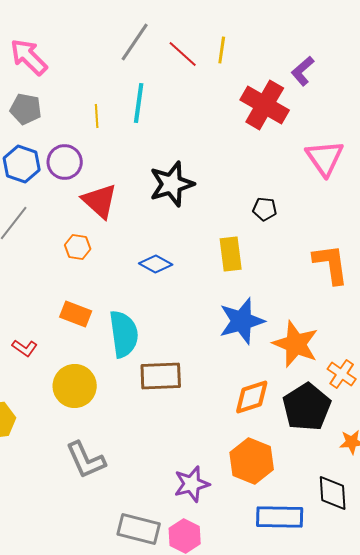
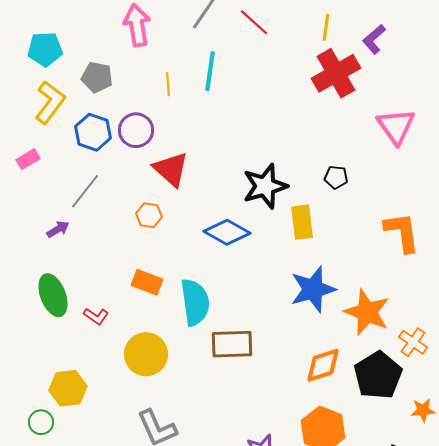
yellow line: (222, 50) -> (326, 27), moved
pink arrow: (29, 57) -> (137, 25), moved, turned 36
red cross: (265, 105) -> (336, 73), turned 30
black star: (172, 184) -> (265, 186), moved
blue diamond: (156, 264) -> (227, 232), size x1.4

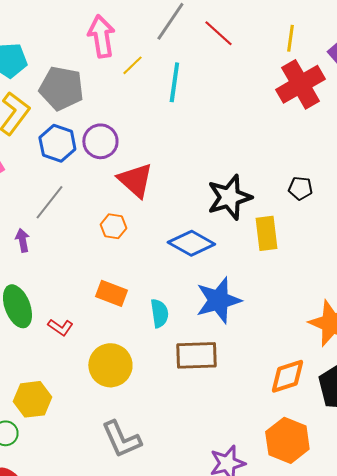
gray pentagon: (97, 77) -> (61, 88), size x1.4
yellow line: (168, 84) -> (132, 65), moved, turned 50
purple arrow: (58, 229) -> (22, 240), turned -70
blue star: (313, 289) -> (218, 300), moved
cyan semicircle: (195, 302) -> (159, 313), size x0.6

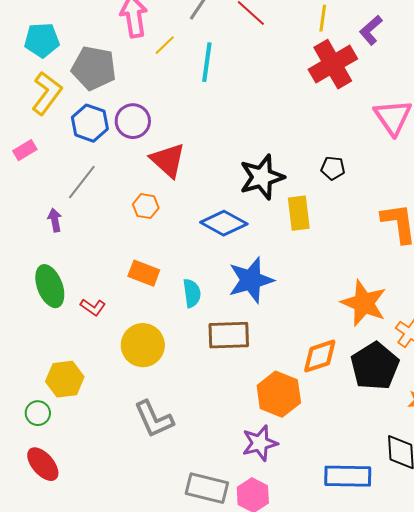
orange hexagon: (287, 440) -> (279, 394), moved

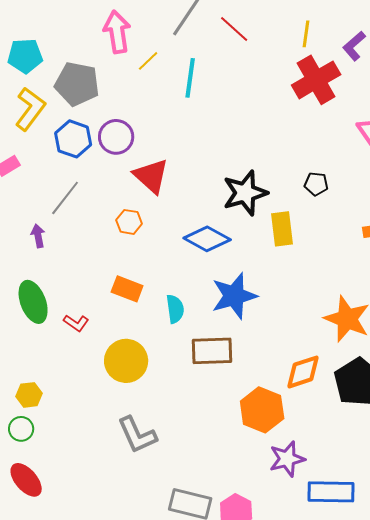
yellow hexagon: (65, 379) -> (29, 395), moved, size x0.7
purple star: (260, 443) -> (287, 459), moved

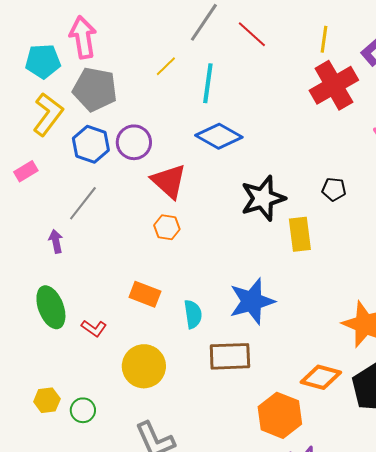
pink arrow: (117, 32) -> (83, 37), moved
orange hexagon: (129, 222) -> (167, 227), moved
blue diamond: (207, 239) -> (219, 136), moved
orange diamond: (303, 372) -> (321, 377), turned 33
green circle: (21, 429) -> (83, 410), moved

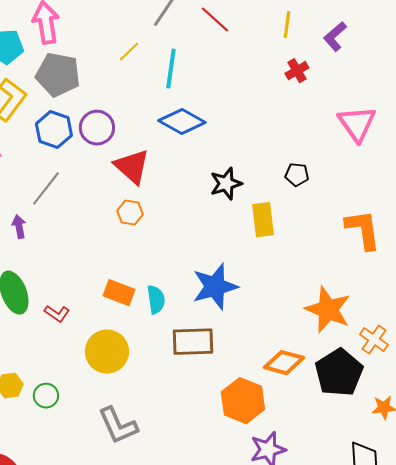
red cross: (334, 85) -> (297, 71), size x0.5
black star: (263, 198) -> (226, 184), size x0.7
orange rectangle: (145, 294) -> (119, 293), moved

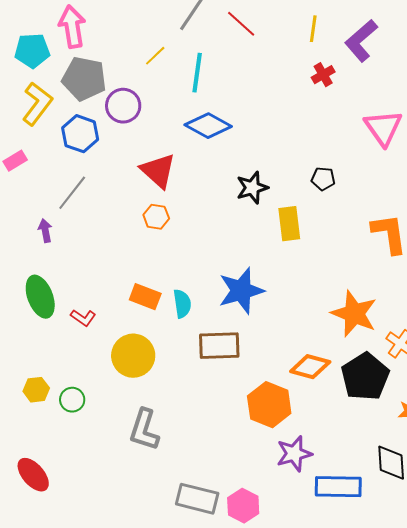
purple L-shape: (335, 37) -> (361, 41), size x1.4
purple circle: (97, 128) -> (123, 106), moved
gray L-shape: (118, 426) -> (144, 430), turned 42

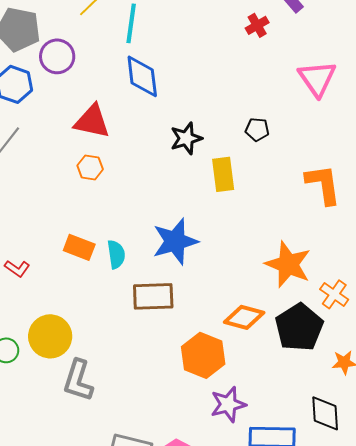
blue diamond: (208, 126) -> (142, 76), turned 54
red triangle: (158, 171) -> (92, 121), turned -30
yellow circle: (133, 356) -> (50, 336), moved

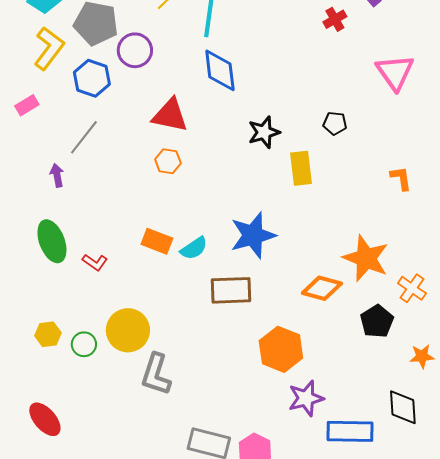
orange L-shape: (323, 184) -> (401, 178), size x0.6
cyan semicircle: (116, 254) -> (194, 248), turned 64
orange diamond: (244, 317) -> (322, 288), moved
black pentagon: (299, 327) -> (377, 321), size x0.7

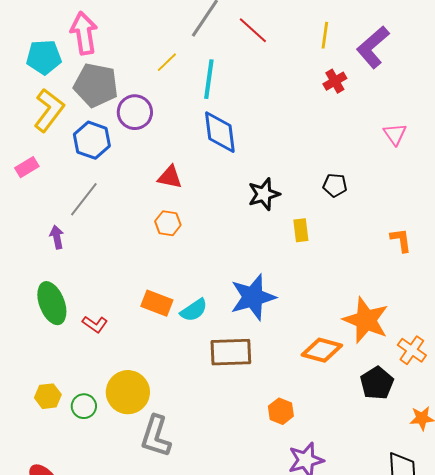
pink triangle: (395, 72) -> (395, 134), size x0.6
red triangle: (170, 115) -> (170, 177), size x0.7
yellow rectangle: (301, 168) -> (301, 230), size x0.7
orange hexagon: (281, 349) -> (281, 411), size x0.6

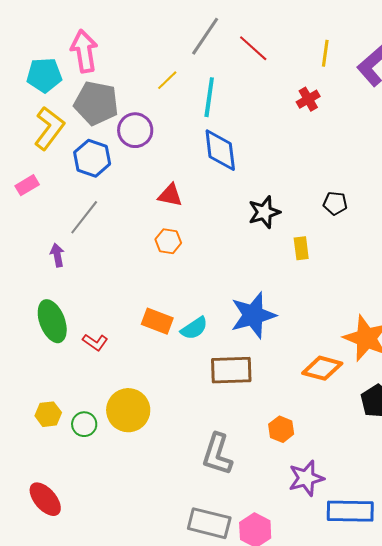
red cross: (335, 81) -> (308, 99), moved
gray L-shape: (156, 436) -> (217, 454), moved

